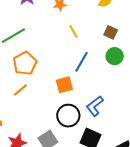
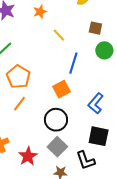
black circle: (68, 116) -> (56, 120), moved

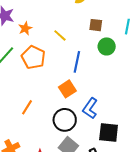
orange star: (40, 12) -> (25, 28), moved
orange pentagon: (18, 77) -> (33, 57), moved
blue L-shape: (96, 103) -> (90, 108), moved

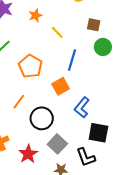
orange star: (25, 28) -> (35, 15), moved
orange pentagon: (33, 57) -> (30, 66), moved
black circle: (65, 120) -> (42, 118), moved

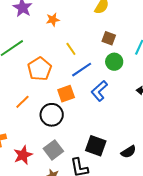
yellow line: (57, 32) -> (71, 49), moved
blue line: (72, 60) -> (82, 70), turned 30
blue L-shape: (82, 107) -> (99, 91), moved
black circle: (42, 118) -> (52, 115), moved

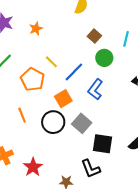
brown square: (109, 38) -> (94, 36), turned 32
yellow line: (71, 49) -> (51, 62), moved
orange line: (22, 102) -> (22, 115), turned -56
gray square: (53, 150) -> (82, 123), moved

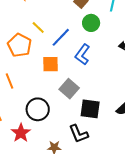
orange square: (63, 99) -> (50, 64), turned 30
black circle: (53, 122) -> (38, 109), moved

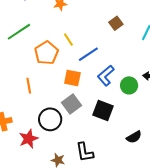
green circle: (91, 23) -> (129, 85), moved
gray square: (69, 89) -> (71, 104), moved
black square: (90, 109) -> (103, 110), moved

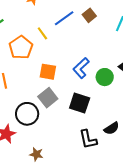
blue line: (88, 54) -> (64, 18), moved
black L-shape: (85, 152) -> (88, 139), moved

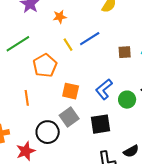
brown square: (89, 15) -> (125, 52), moved, turned 32
yellow line: (42, 33) -> (68, 45), moved
black square: (80, 103) -> (101, 124), turned -30

